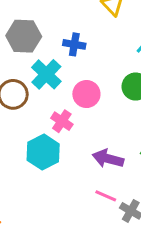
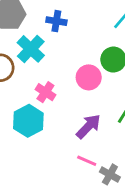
pink circle: (86, 94) -> (89, 77), moved
purple arrow: (108, 159) -> (88, 126), turned 120

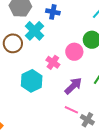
pink cross: (45, 92) -> (53, 62), moved

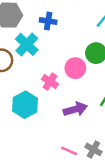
purple arrow: (73, 86) -> (75, 109), turned 30
pink line: (71, 110) -> (69, 151), moved

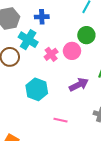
pink cross: (50, 82) -> (51, 54), moved, turned 32
pink line: (69, 151) -> (60, 120), moved

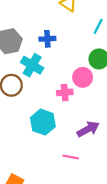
pink cross: (51, 54) -> (65, 92), moved, turned 32
purple arrow: (79, 85) -> (88, 129), moved

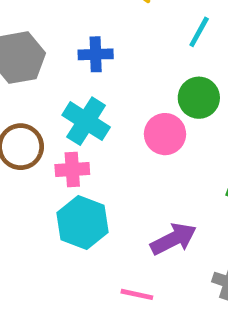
cyan cross: (32, 65) -> (86, 121), moved
pink cross: (65, 92) -> (72, 170), moved

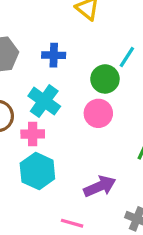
cyan line: (199, 32) -> (127, 57), moved
green circle: (199, 98) -> (105, 79), moved

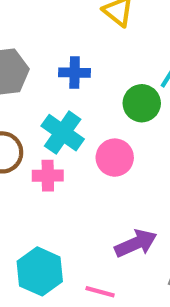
pink circle: (98, 113) -> (115, 158), moved
cyan hexagon: (37, 171) -> (40, 271), moved

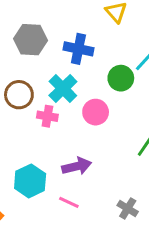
blue cross: (75, 73) -> (78, 49), size x1.4
purple arrow: (136, 243) -> (77, 166), moved

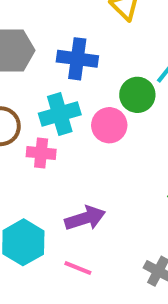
cyan cross: (63, 88) -> (60, 114), turned 32
pink circle: (96, 112) -> (109, 125), moved

